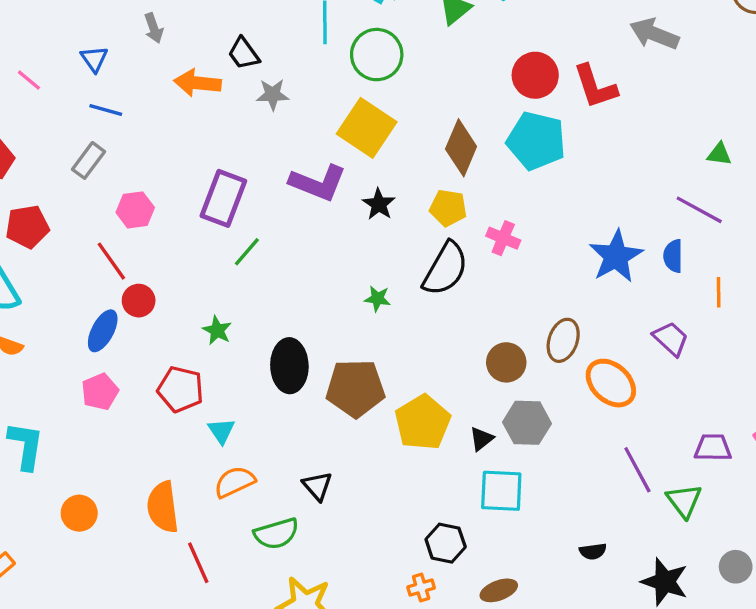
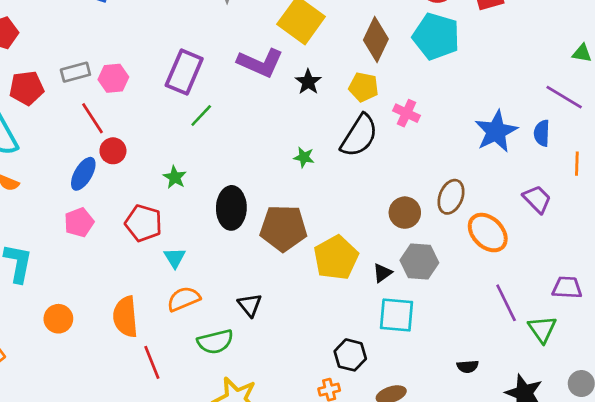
gray rectangle: (89, 160) -> (75, 72), moved, turned 36

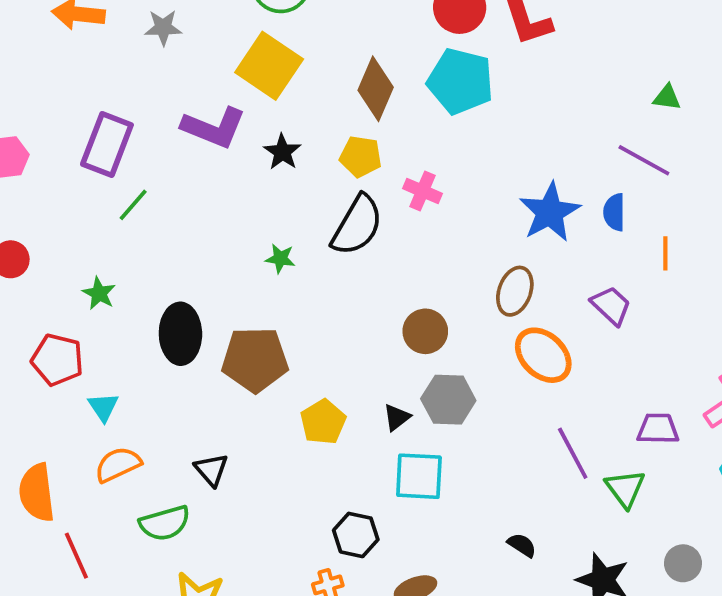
brown ellipse: (451, 197) -> (515, 291), moved
yellow pentagon: (336, 258) -> (323, 422), moved, size x0.7
black semicircle: (468, 366) -> (522, 545), turned -140

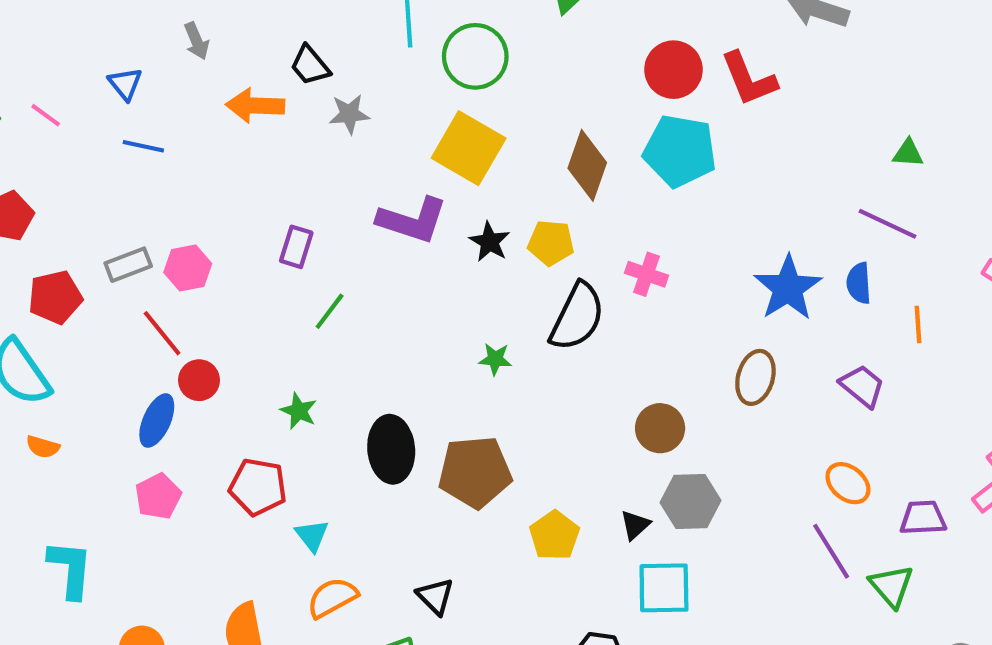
purple rectangle: (107, 145) -> (296, 247), size x0.6
yellow pentagon: (361, 157) -> (551, 243), moved
orange ellipse: (543, 355) -> (848, 483), moved, size x0.7

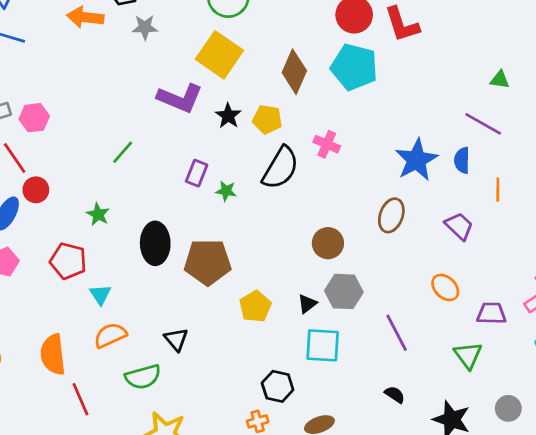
purple rectangle: (296, 247) -> (197, 173), moved
purple line: (831, 551) -> (397, 333), moved

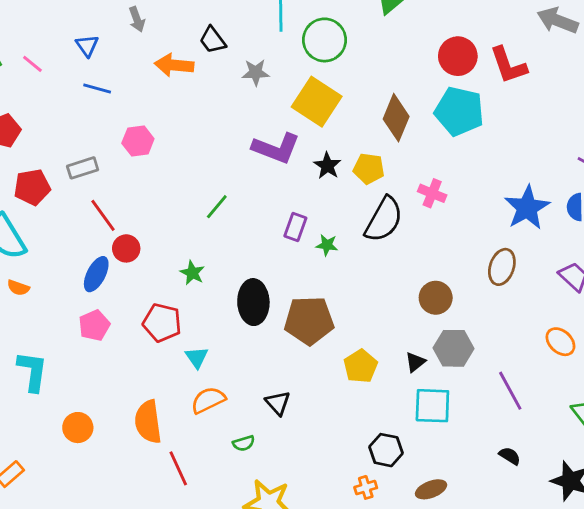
gray star: (145, 27) -> (256, 72), moved
pink hexagon: (34, 118) -> (138, 141), moved
green semicircle: (143, 377) -> (244, 443), size x0.6

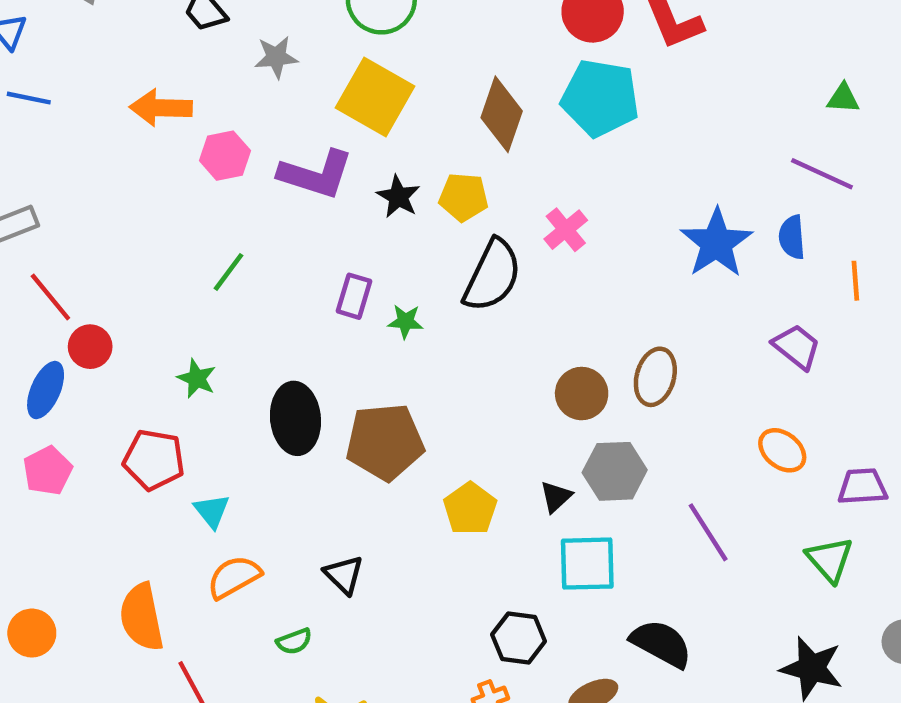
orange arrow: (174, 65) -> (161, 108), moved
pink hexagon: (138, 141) -> (225, 156), moved
pink cross: (432, 193) -> (566, 230), turned 32
brown ellipse: (502, 267) -> (655, 377), moved
black semicircle: (510, 456) -> (661, 644), moved, size x1.8

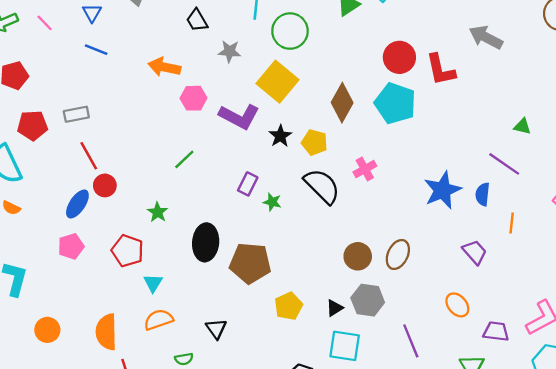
black semicircle: (492, 276) -> (322, 186), turned -81

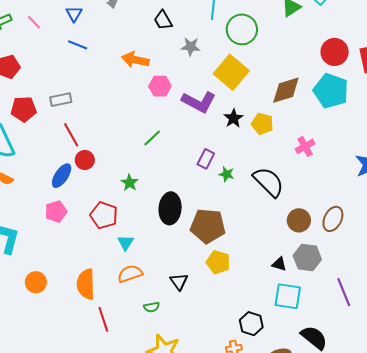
brown diamond: (342, 103) -> (286, 90), turned 44
black semicircle: (322, 186) -> (268, 182), moved
yellow pentagon: (289, 306) -> (218, 262), moved, turned -30
black triangle: (335, 308) -> (279, 264), turned 49

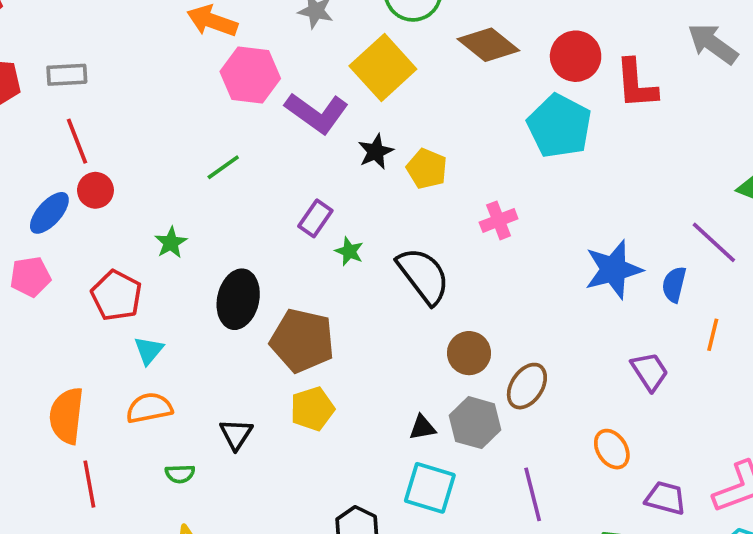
pink hexagon: (160, 86) -> (250, 75), size x1.4
brown diamond: (286, 90) -> (488, 45), moved, turned 48
brown ellipse: (333, 219) -> (527, 386), moved
yellow pentagon: (218, 262) -> (312, 409), turned 30
black triangle: (279, 264) -> (422, 427), turned -35

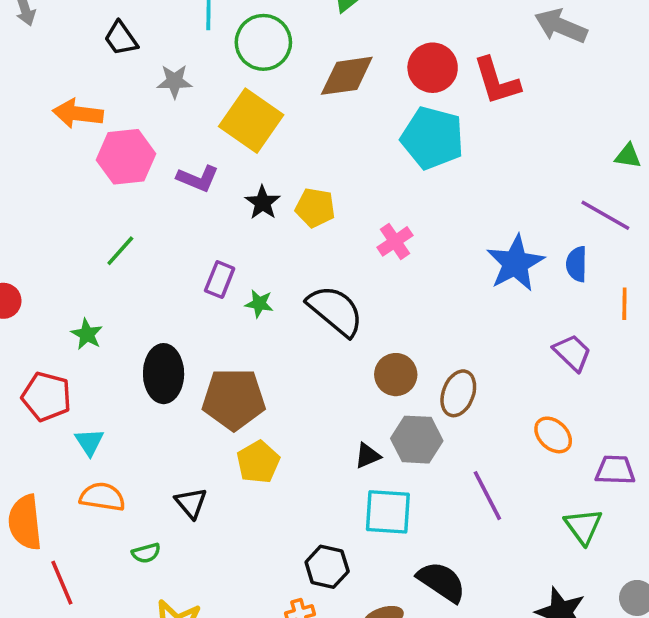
brown diamond: (488, 45) -> (347, 76), turned -34
purple L-shape: (317, 113) -> (198, 179), size x0.7
orange semicircle: (149, 408) -> (102, 497), turned 33

